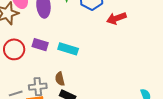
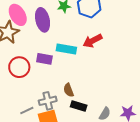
red arrow: (116, 18) -> (93, 41), moved
cyan rectangle: (68, 49) -> (66, 49), moved

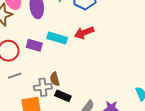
gray cross: (48, 101) -> (43, 87), moved
gray line: (27, 111) -> (15, 76), moved

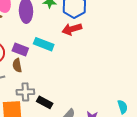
red arrow: (84, 33) -> (72, 29), moved
brown semicircle: (55, 79) -> (17, 65), moved

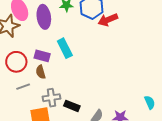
red arrow: (72, 29) -> (108, 20), moved
cyan rectangle: (44, 44) -> (65, 48), turned 48

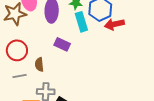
cyan rectangle: (65, 48) -> (81, 22), moved
purple rectangle: (42, 56) -> (62, 44), moved

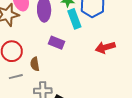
red arrow: (114, 24) -> (105, 47), moved

